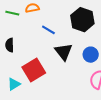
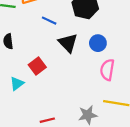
red square: (34, 70) -> (37, 66), size x0.7

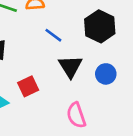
pink semicircle: (107, 70) -> (76, 115), moved, turned -40

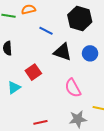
black triangle: (70, 66) -> (63, 52), turned -30

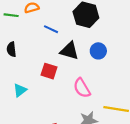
red square: (33, 72) -> (49, 71), moved, turned -35

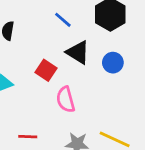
pink semicircle: (82, 88) -> (66, 99), moved

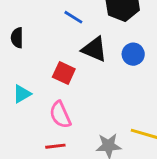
pink semicircle: (66, 99) -> (60, 115), moved

